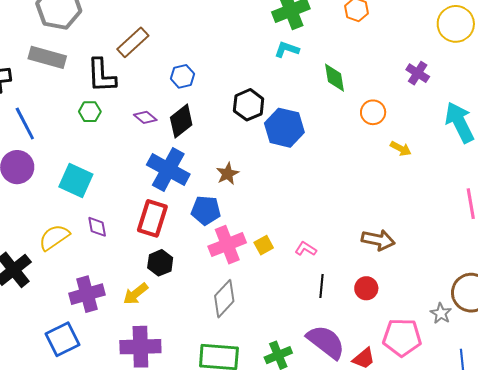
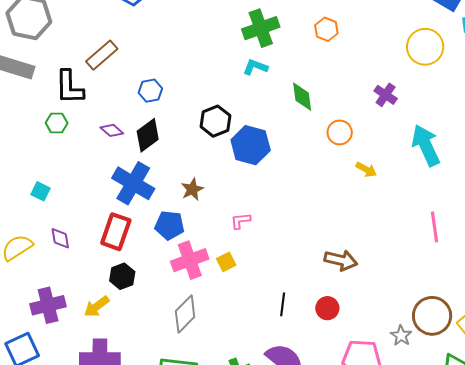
cyan square: (76, 180) -> (41, 191), size x0.6
pink L-shape: (306, 249) -> (240, 221), moved, turned -40

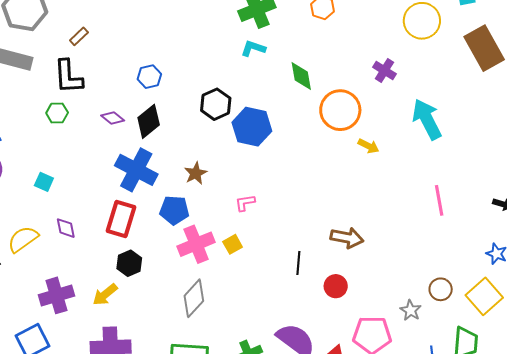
brown rectangle: (102, 55) -> (79, 36), moved, size x0.6
orange circle: (340, 132) -> (340, 110), size x1.6
black line: (283, 304) -> (298, 263), moved
brown circle: (432, 316) -> (441, 289), size x0.6

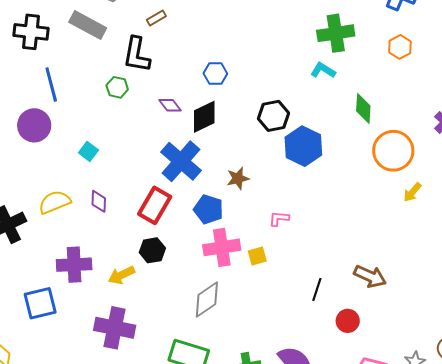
yellow arrow: (368, 146) -> (412, 192), turned 90

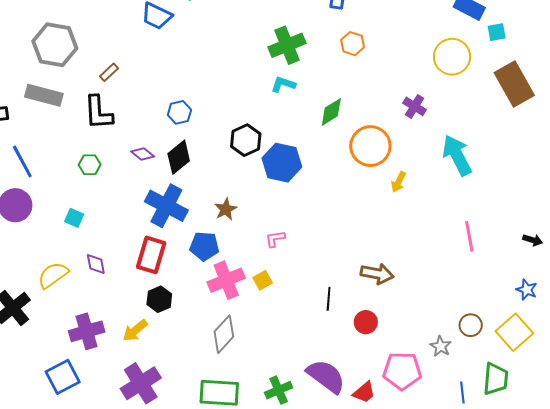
green hexagon: (117, 87) -> (90, 165), moved
green diamond: (363, 108) -> (331, 112), turned 68
purple cross: (115, 328) -> (141, 383), turned -30

